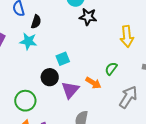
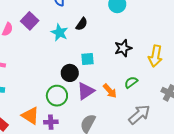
black star: (88, 17) -> (123, 48), moved, turned 30
black semicircle: (36, 22) -> (82, 24), moved
green circle: (25, 101) -> (57, 96), moved

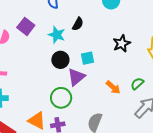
black circle: (70, 73) -> (60, 60), moved
green semicircle: (131, 82) -> (137, 84), moved
purple triangle: (86, 91) -> (76, 77), moved

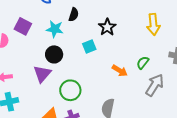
black star: (122, 43) -> (107, 27), moved
black circle: (60, 60) -> (54, 54), moved
purple triangle: (76, 77) -> (42, 74), moved

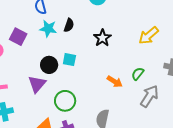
yellow arrow: (153, 24) -> (149, 35), turned 55
cyan star: (55, 29) -> (48, 29), moved
cyan square: (89, 46) -> (69, 60), moved, turned 32

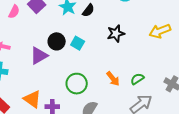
yellow arrow: (149, 35) -> (160, 31), moved
green circle: (65, 101) -> (77, 84), moved

